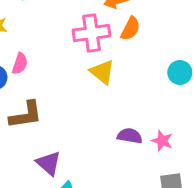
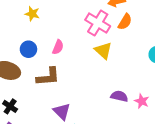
pink cross: (92, 33) -> (98, 23), turned 35
pink semicircle: (20, 64) -> (58, 47), moved

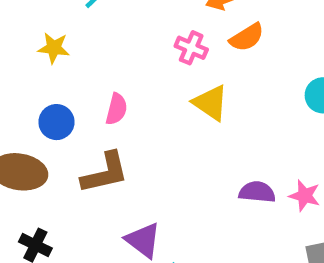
orange semicircle: (125, 22) -> (247, 37), turned 35
pink cross: (98, 23) -> (191, 48), size x0.6

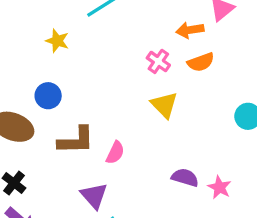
pink semicircle: (116, 109) -> (115, 153), moved

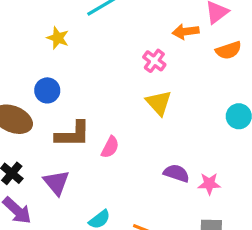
orange semicircle: (201, 62) -> (229, 50), moved
pink star: (219, 187) -> (209, 184), turned -30
purple triangle: (94, 196) -> (56, 183), moved

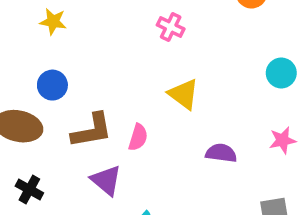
yellow triangle: (159, 103) -> (183, 94), moved
purple triangle: (56, 183) -> (106, 180), moved
pink star: (209, 184) -> (283, 140), moved

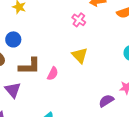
purple semicircle: (221, 153) -> (106, 101), moved, turned -49
purple triangle: (106, 180) -> (13, 90), moved

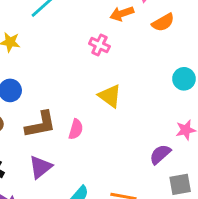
purple triangle: (13, 90) -> (40, 167), moved, turned 42

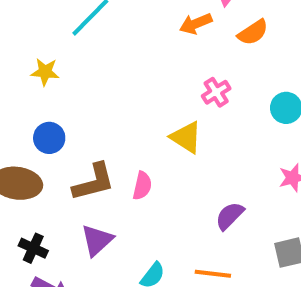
pink cross: (99, 45) -> (216, 92), moved, turned 36
purple semicircle: (160, 154) -> (230, 216), moved

